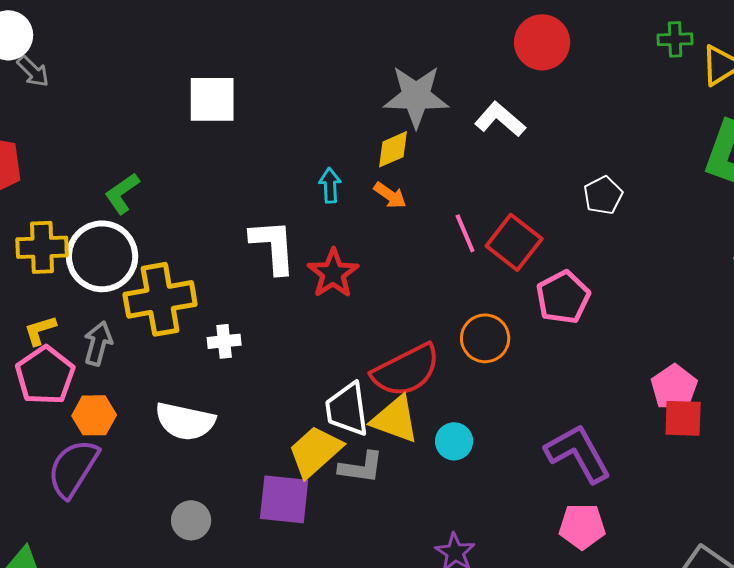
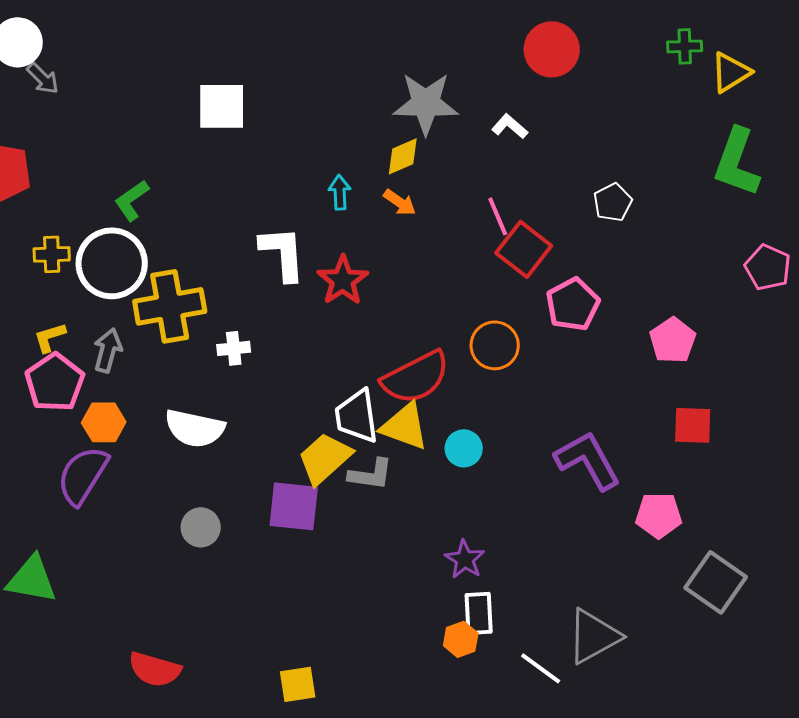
white L-shape: (500, 119) -> (510, 126), size x0.7
pink line: (465, 233) -> (498, 216), moved
yellow cross: (42, 247) -> (52, 254), size x0.7
pink pentagon: (674, 387) -> (673, 340), moved
pink pentagon: (582, 526) -> (659, 515), moved

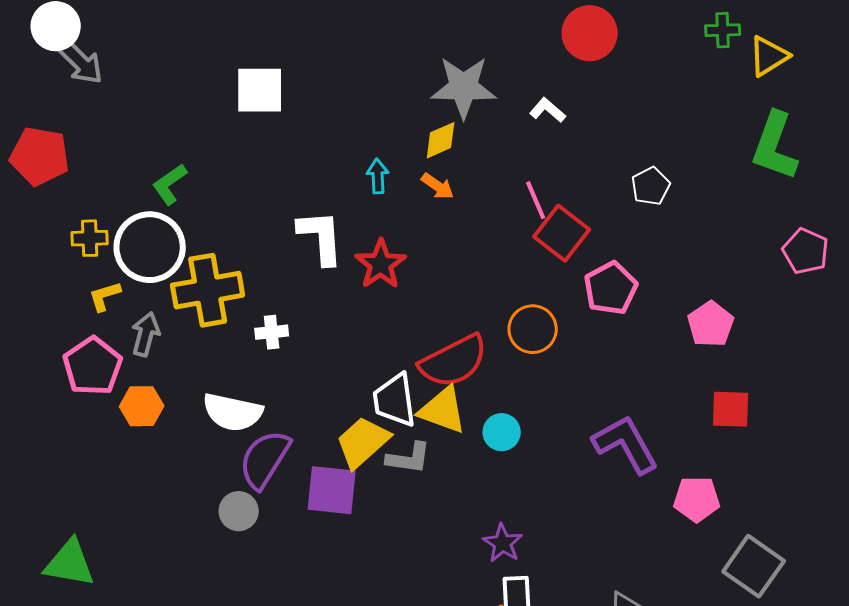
gray arrow: (43, 78) -> (81, 62), size x1.4
yellow L-shape: (50, 337) -> (105, 296), moved
purple semicircle: (83, 475) -> (265, 459), moved

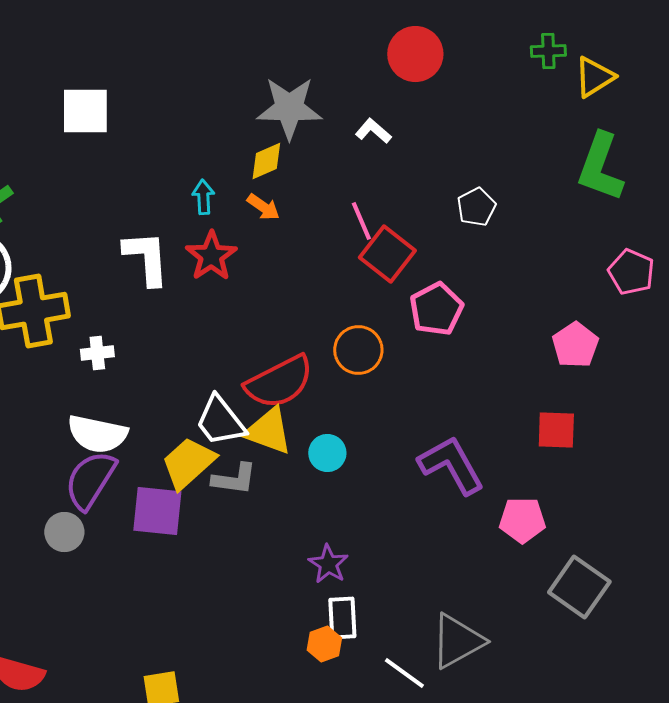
red star: (381, 264) -> (211, 256), moved
pink pentagon: (711, 324) -> (575, 345), moved
white trapezoid: (395, 400) -> (220, 421), turned -30
white semicircle: (233, 412) -> (97, 434), moved

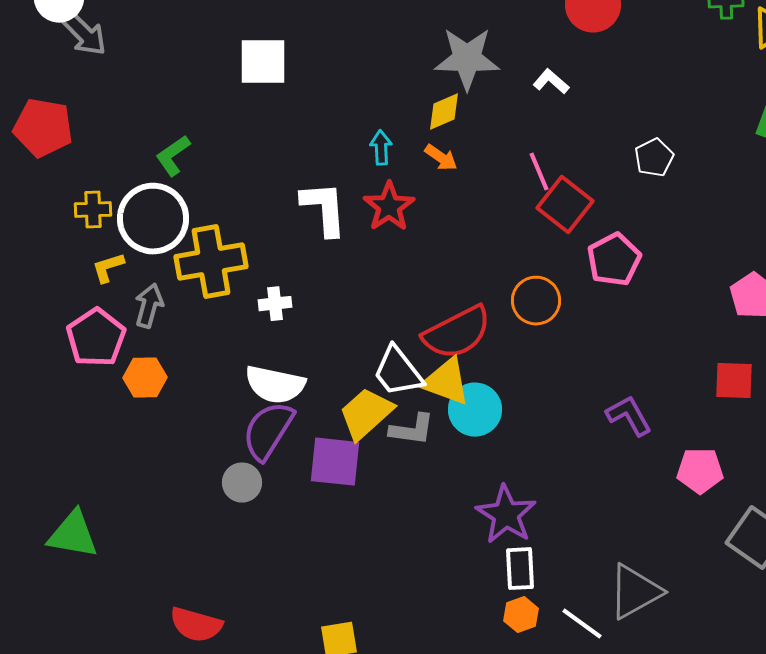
cyan circle: (327, 453) -> (475, 410), moved, size x1.4
purple L-shape: (451, 465) -> (629, 416), size x0.7
purple star: (328, 564) -> (506, 515), size x1.5
orange hexagon: (324, 644) -> (521, 615), moved

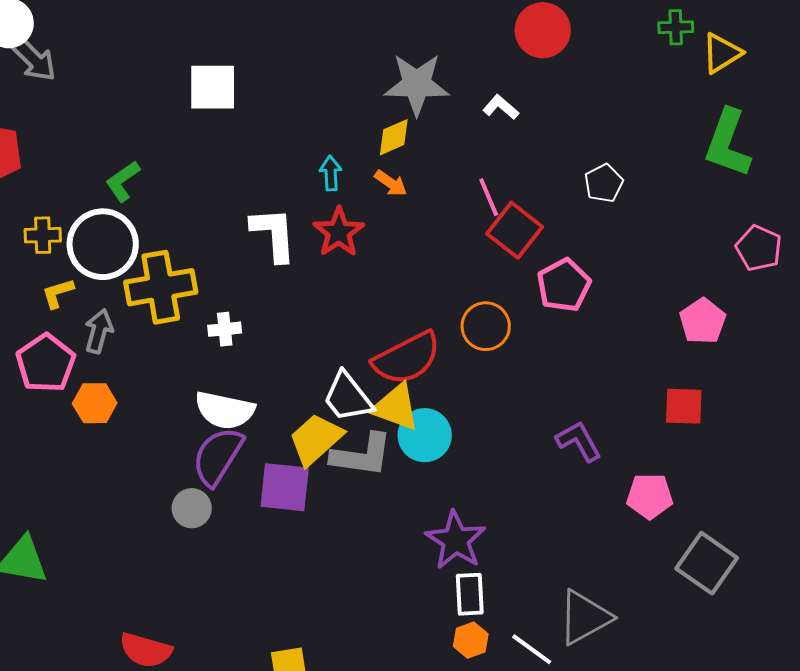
gray L-shape: (412, 430) -> (362, 455), size x1.4

